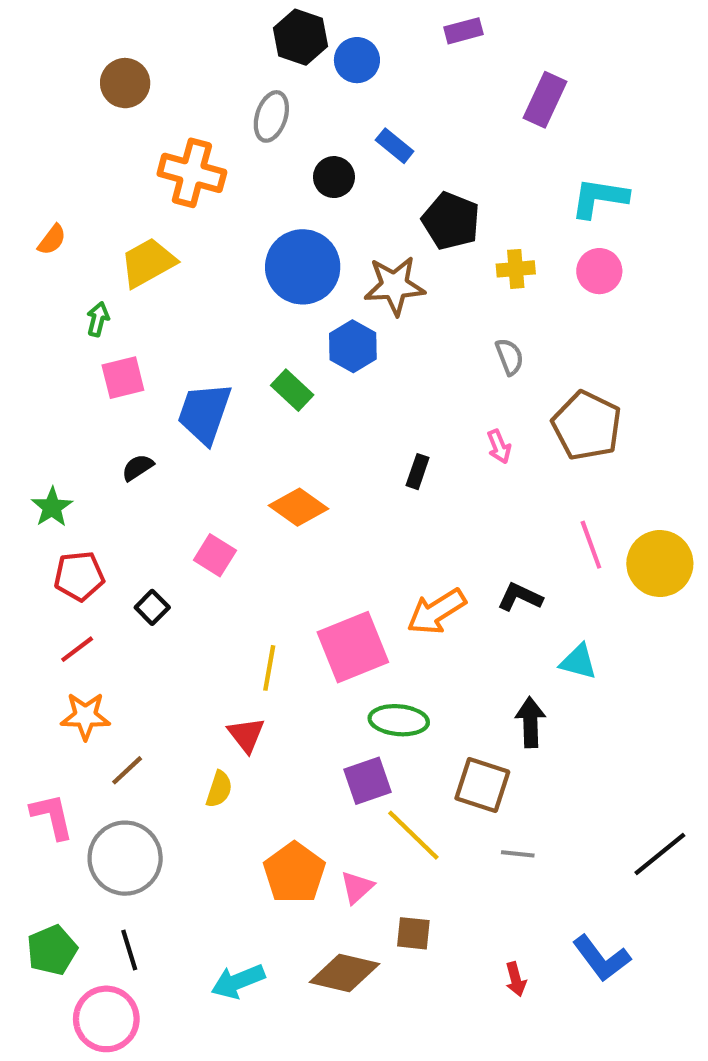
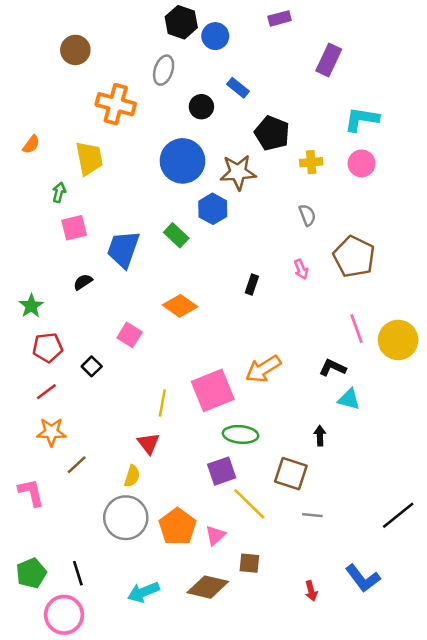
yellow trapezoid: (148, 263) -> (89, 158), turned 108
black L-shape: (520, 597) -> (333, 368), moved
black arrow: (530, 722) -> (320, 436), size x0.7
gray circle: (125, 858) -> (126, 518), moved

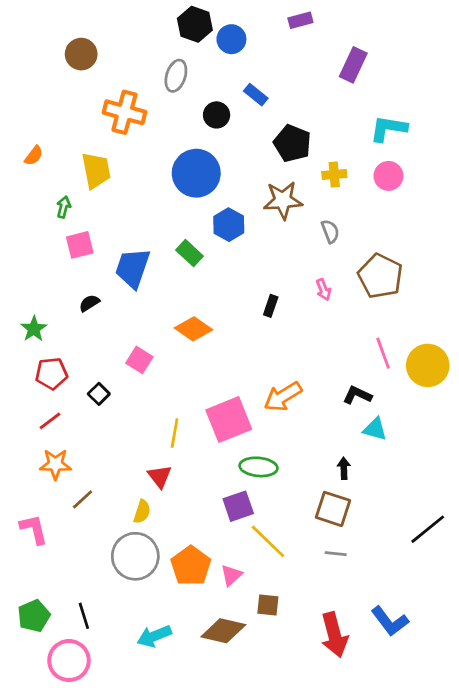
brown star: (238, 172) -> (283, 200), moved
brown square: (291, 474) -> (333, 509), moved
black line: (398, 515) -> (428, 529), moved
red arrow: (311, 591) -> (334, 635), size x2.0

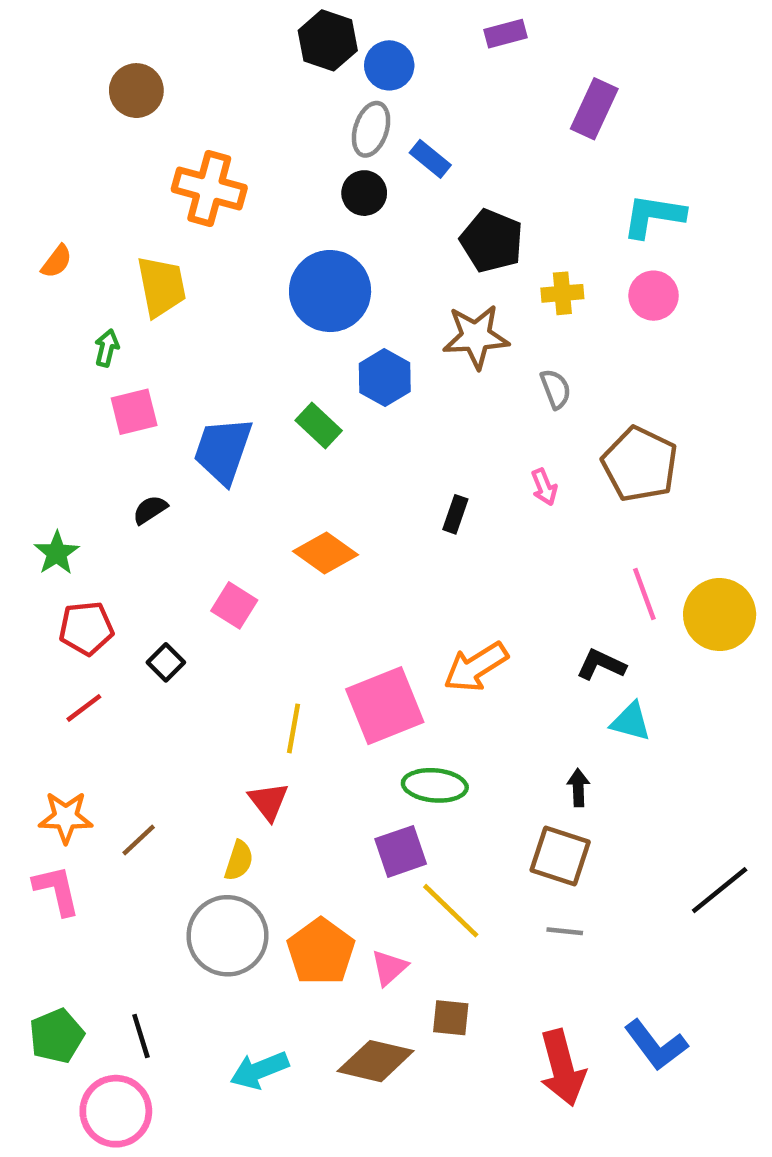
gray ellipse: (176, 76) -> (371, 129), moved
orange star: (55, 464) -> (66, 817), moved

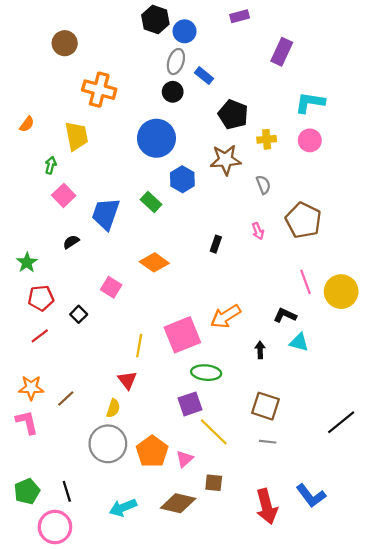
pink square: (134, 412) -> (64, 195), turned -30
black arrow: (578, 788) -> (260, 350), moved

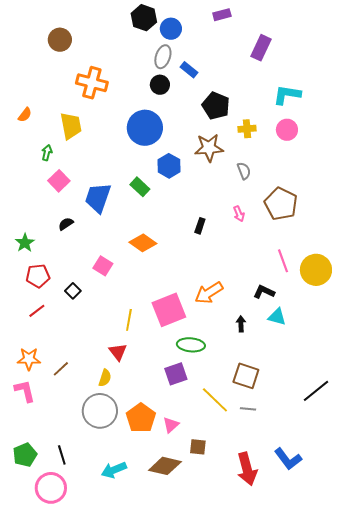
yellow line: (214, 432) -> (215, 400), moved

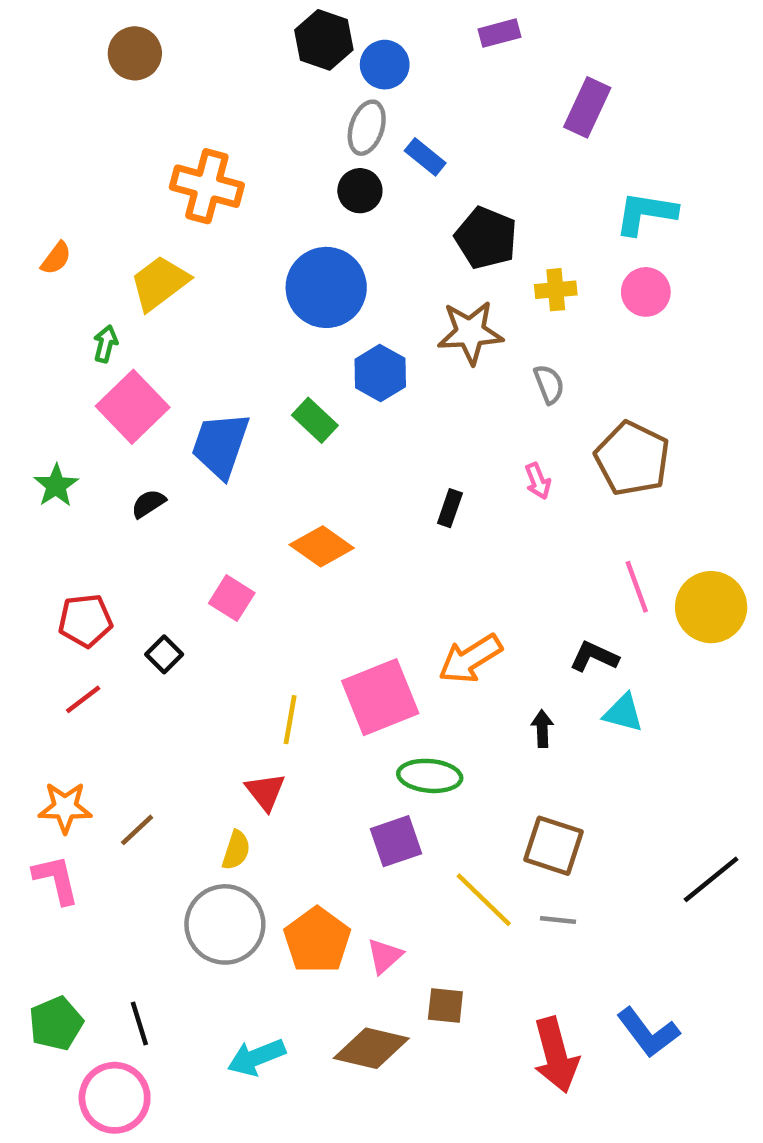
brown circle: (60, 40) -> (135, 53), moved
yellow trapezoid: (71, 126) -> (160, 283), turned -116
pink square: (59, 181) -> (133, 407), size x1.4
green star: (25, 243) -> (56, 486), moved

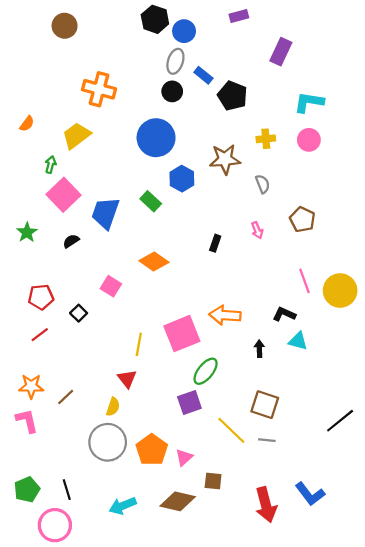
black pentagon: (486, 238) -> (232, 96), moved
brown pentagon: (632, 459) -> (302, 219), size x0.7
orange arrow: (470, 659) -> (225, 315), turned 36
green ellipse: (430, 776) -> (206, 371), turned -56

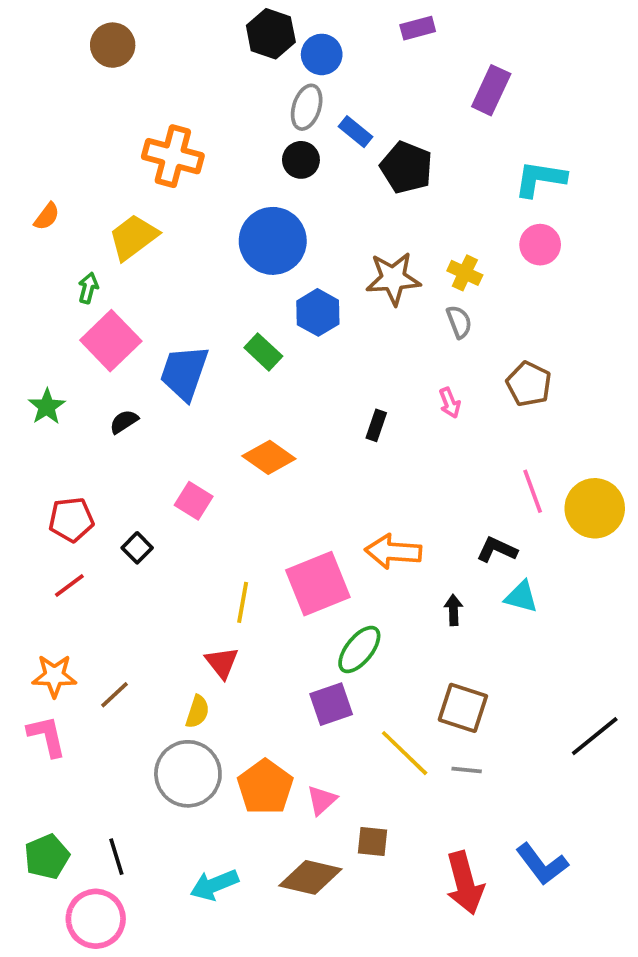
yellow cross: (266, 139) -> (465, 273), moved, turned 30

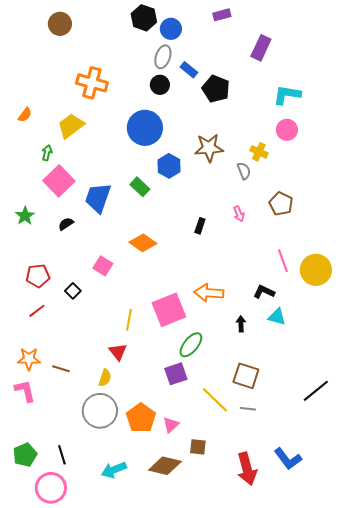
yellow cross: (465, 273) -> (259, 152), moved
brown line: (115, 695) -> (61, 369), turned 60

